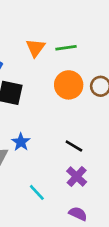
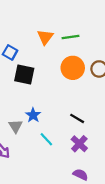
cyan line: (37, 192) -> (46, 139), moved

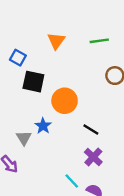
green line: (71, 37) -> (99, 41), moved
orange circle: (73, 68) -> (65, 101), moved
cyan line: (46, 139) -> (72, 181), moved

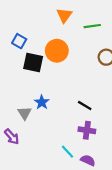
orange triangle: (56, 41) -> (64, 15), moved
orange circle: (65, 101) -> (57, 51), moved
purple cross: (93, 157) -> (87, 130), turned -35

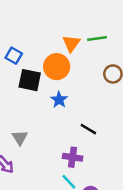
orange triangle: (64, 15) -> (71, 43), moved
blue star: (42, 102) -> (59, 100), moved
purple cross: (87, 130) -> (73, 157), moved

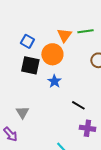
blue square: (14, 56) -> (27, 41), moved
purple cross: (73, 157) -> (87, 128), moved

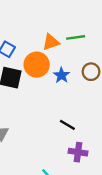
orange triangle: (64, 35) -> (51, 42), turned 35
blue star: (54, 81) -> (61, 75), moved

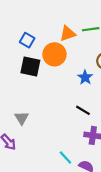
blue star: (61, 75) -> (85, 77), moved

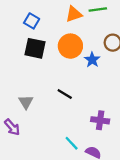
orange circle: (54, 54) -> (70, 46), moved
black line: (83, 110) -> (65, 94), moved

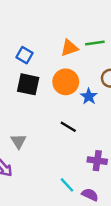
black line: (65, 94) -> (68, 127), moved

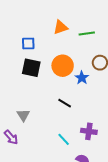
orange triangle: (69, 48) -> (61, 27), moved
blue square: (25, 55) -> (28, 43), turned -32
cyan line: (67, 185) -> (64, 139), moved

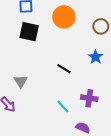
orange circle: (63, 66) -> (64, 17), moved
blue star: (82, 78) -> (96, 57), moved

